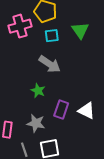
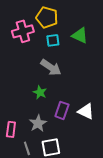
green triangle: (80, 30) -> (80, 35), turned -30
gray star: (36, 123) -> (38, 123), turned 30

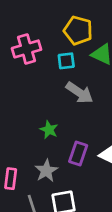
yellow pentagon: (47, 17) -> (78, 30), moved
gray arrow: (51, 67) -> (79, 93), moved

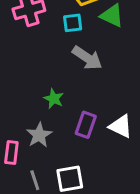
gray star: (46, 171) -> (39, 135), moved

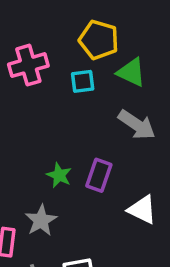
gray arrow: (87, 58) -> (137, 125), moved
purple rectangle: (86, 125) -> (99, 175), moved

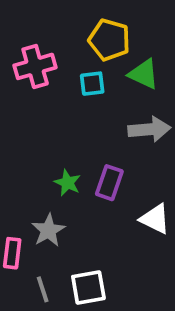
gray arrow: (137, 125) -> (149, 129), turned -39

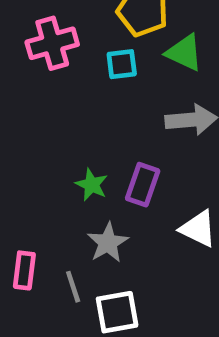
gray star: (48, 230) -> (108, 243), moved
gray line: (43, 289) -> (73, 287), moved

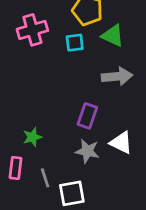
green star: (92, 185) -> (32, 137), moved, turned 30
gray star: (108, 243) -> (87, 151), moved, turned -30

